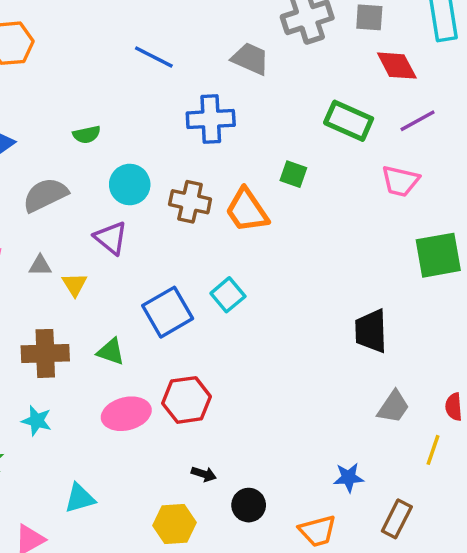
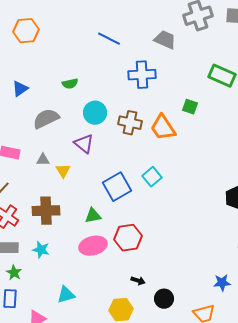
green triangle: (111, 352) -> (93, 216), moved, turned -30

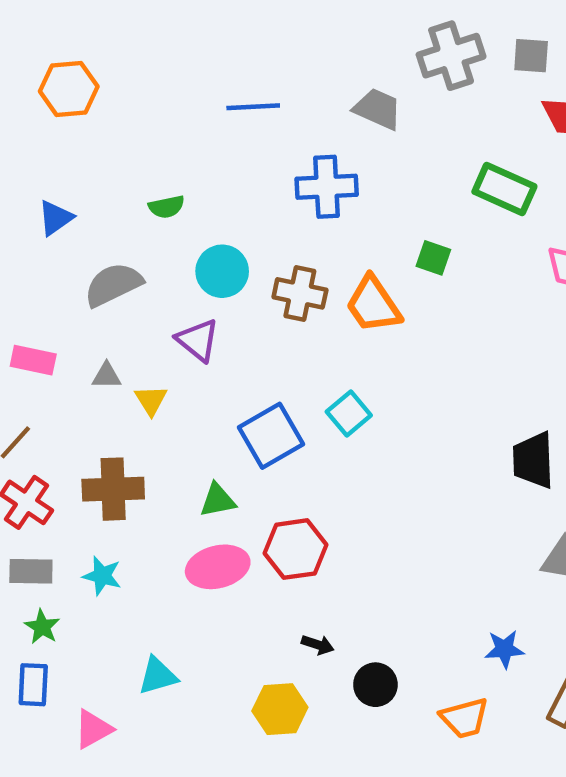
blue line: (109, 39) -> (253, 107), turned -30

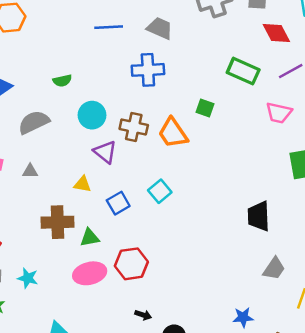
gray trapezoid: (378, 109) -> (160, 28), moved
purple triangle: (198, 340) -> (105, 152), moved
yellow triangle: (151, 400) -> (82, 184), moved, turned -48
blue square: (271, 436) -> (118, 203), size x0.7
brown cross: (113, 489) -> (58, 222), moved

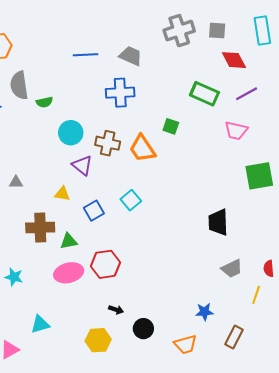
gray semicircle: (34, 122) -> (19, 85), moved, turned -72
gray trapezoid: (274, 269) -> (232, 269), turned 30

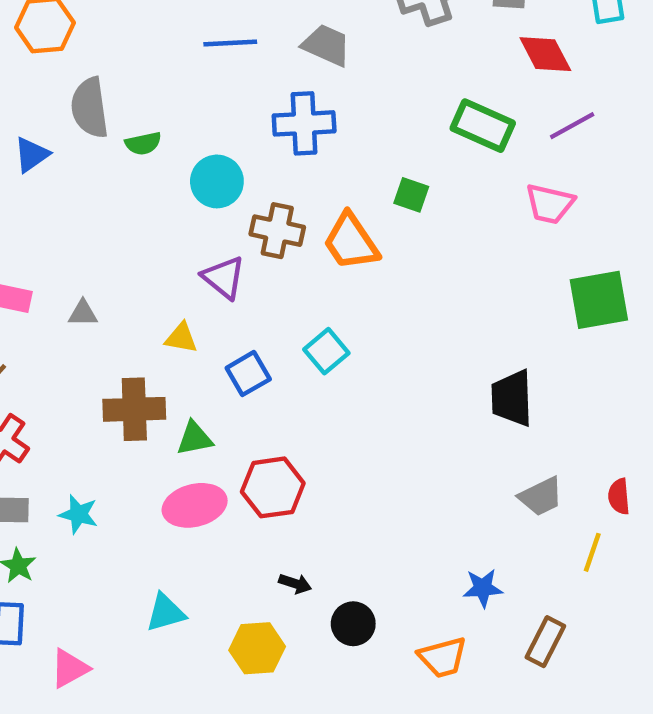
cyan circle: (71, 133) -> (217, 181), moved
cyan triangle: (40, 324) -> (166, 613), moved

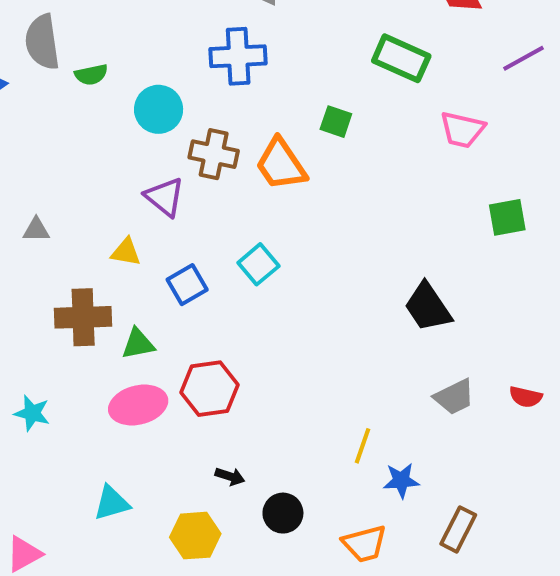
purple line: (572, 126) -> (524, 58), moved
green square: (599, 300) -> (507, 217), size x0.7
black trapezoid: (512, 398) -> (428, 307), turned -32
red semicircle: (619, 496) -> (526, 397), turned -72
yellow line: (592, 552) -> (362, 446), moved

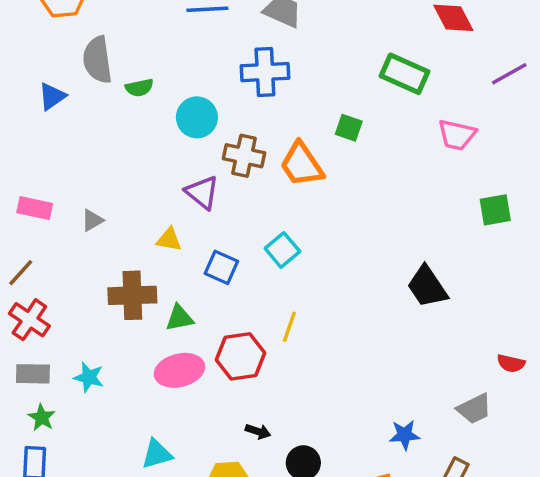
gray triangle: (36, 230) -> (92, 220), turned -30
blue square: (187, 285) -> (221, 267), turned -36
gray trapezoid: (454, 397) -> (474, 409), moved
yellow line: (362, 446) -> (289, 327), moved

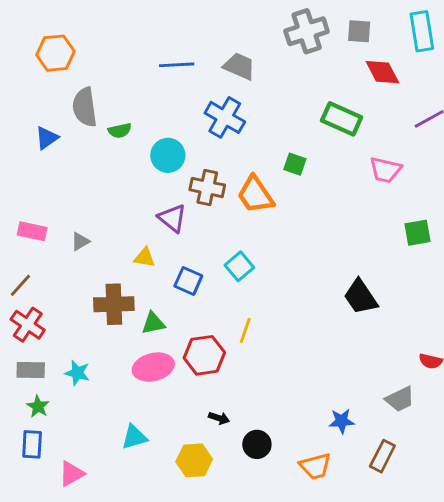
blue cross: (265, 72) -> (225, 117), turned 33

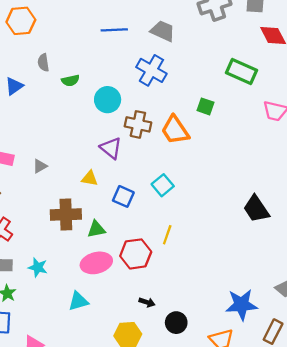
gray semicircle: (85, 107) -> (43, 62), size x0.6
blue star: (342, 421) -> (242, 305), size x1.6
cyan triangle: (134, 437) -> (78, 301), moved

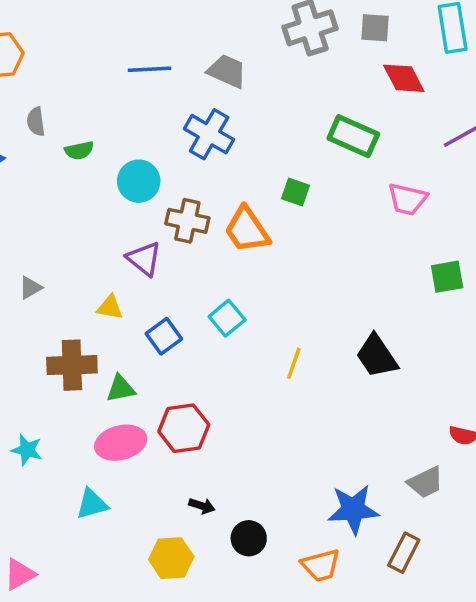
blue square: (123, 196) -> (164, 336), turned 30
yellow line: (167, 235) -> (294, 363), moved

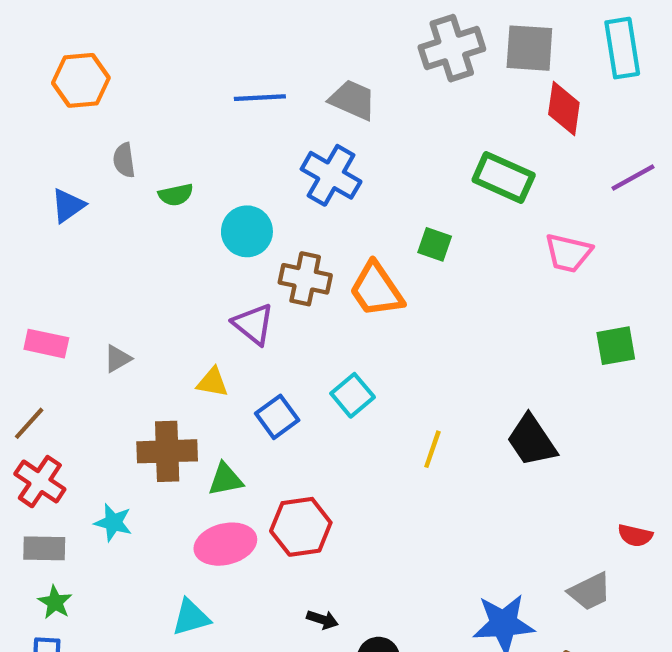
gray square: (375, 28) -> (529, 48), size x1.4
red diamond: (404, 78) -> (564, 108), turned 36
cyan star: (27, 450) -> (113, 523), moved

